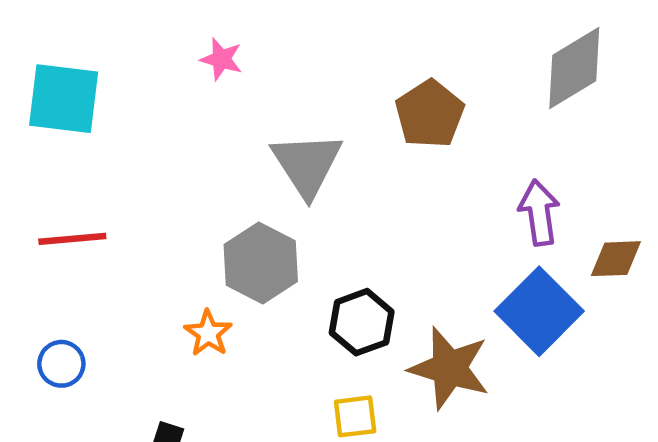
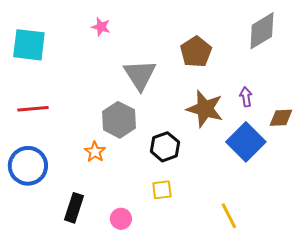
purple arrow: (539, 213) -> (246, 97), size x0.7
blue circle: (61, 364) -> (28, 166), size x1.8
brown star: (449, 368) -> (205, 109), moved

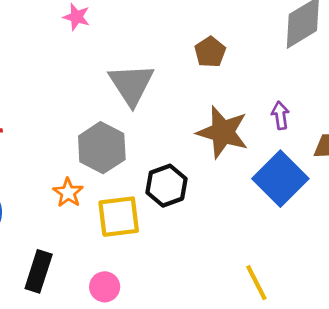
brown pentagon: (196, 52) -> (210, 52), size x0.7
yellow square: (162, 190) -> (119, 217), moved, size x1.5

